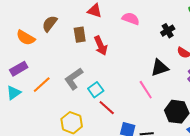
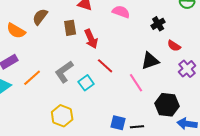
red line: (107, 108) -> (105, 66), moved

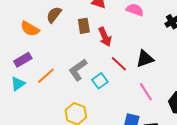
black triangle: (150, 61) -> (145, 59), moved
pink line: (136, 83) -> (146, 92), moved

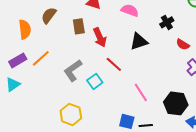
orange semicircle: (30, 29) -> (25, 29), turned -126
black triangle: (145, 59) -> (139, 41), moved
orange line: (46, 76) -> (41, 58), moved

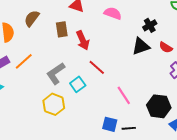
black triangle: (139, 41) -> (141, 46), moved
yellow hexagon: (71, 114) -> (54, 104), moved

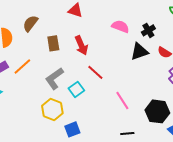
pink semicircle: (113, 13) -> (120, 26), moved
brown rectangle: (62, 29) -> (53, 43), moved
blue square: (110, 124) -> (72, 129), moved, turned -35

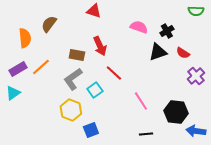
brown rectangle: (53, 43) -> (77, 55), moved, turned -70

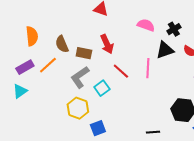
brown semicircle: (49, 24) -> (62, 44), moved, turned -60
pink line: (141, 101) -> (148, 68), moved, turned 36

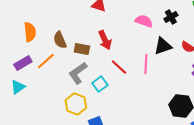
black cross: (174, 29) -> (171, 17), moved

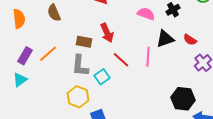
orange semicircle: (30, 32) -> (19, 19), moved
brown semicircle: (60, 40) -> (54, 13), moved
purple rectangle: (23, 63) -> (25, 56), turned -30
gray L-shape: (78, 73) -> (80, 66), turned -50

